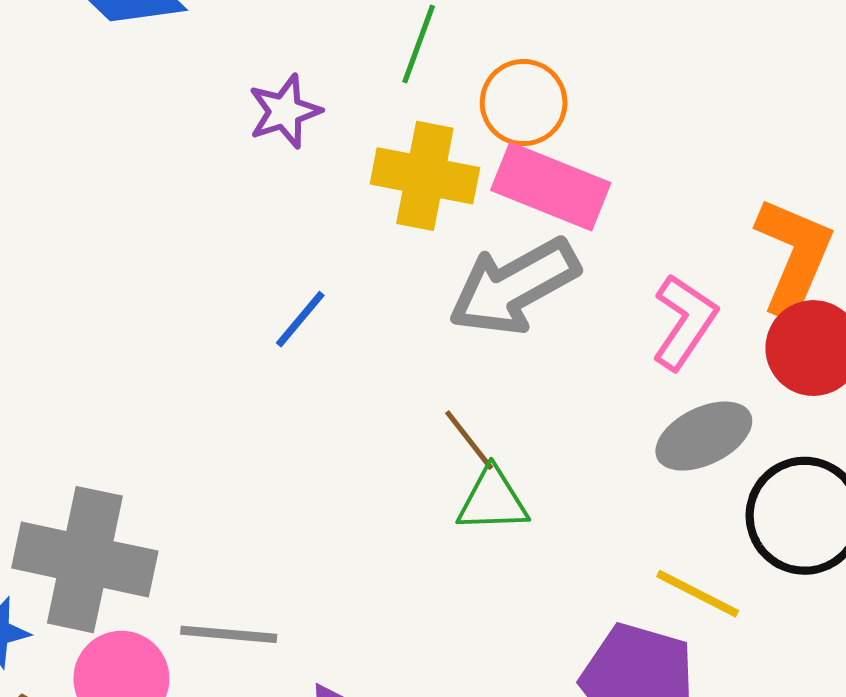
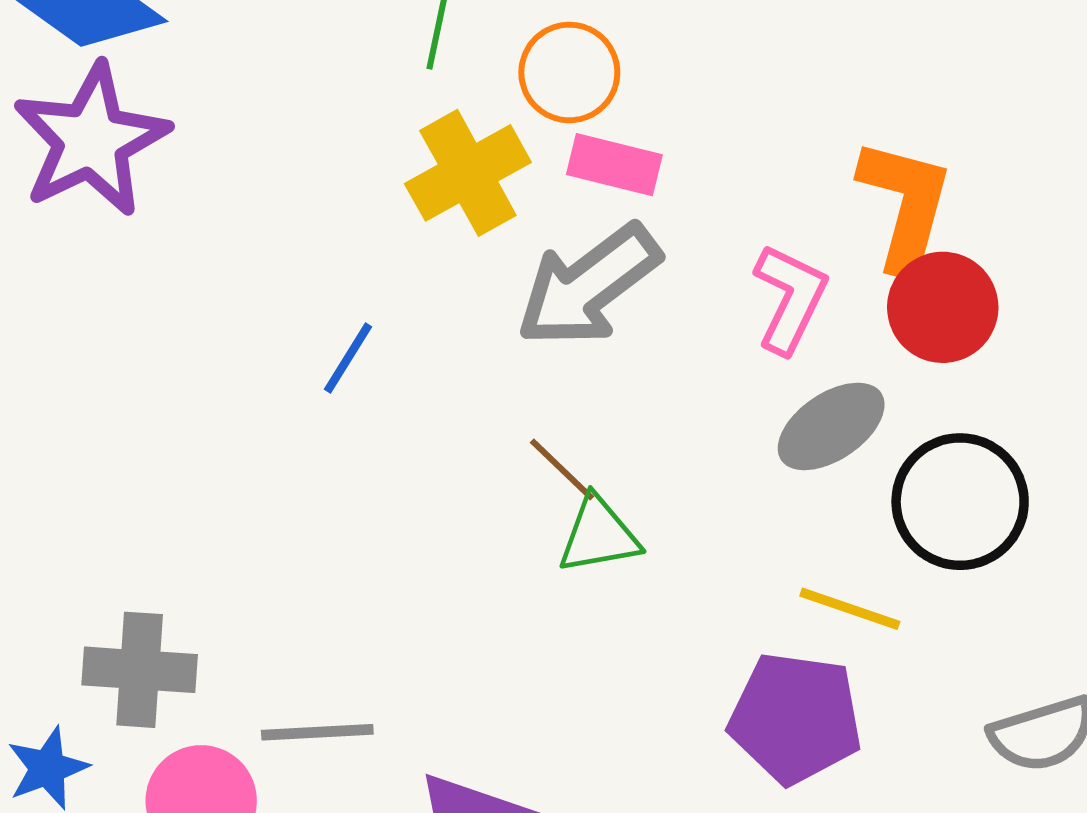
purple star: (285, 111) -> (91, 140), moved, size x1.8
yellow cross: (425, 176) -> (468, 173), turned -32
pink rectangle: (551, 186) -> (614, 165), size x0.7
gray cross: (85, 560) -> (140, 670), size x0.7

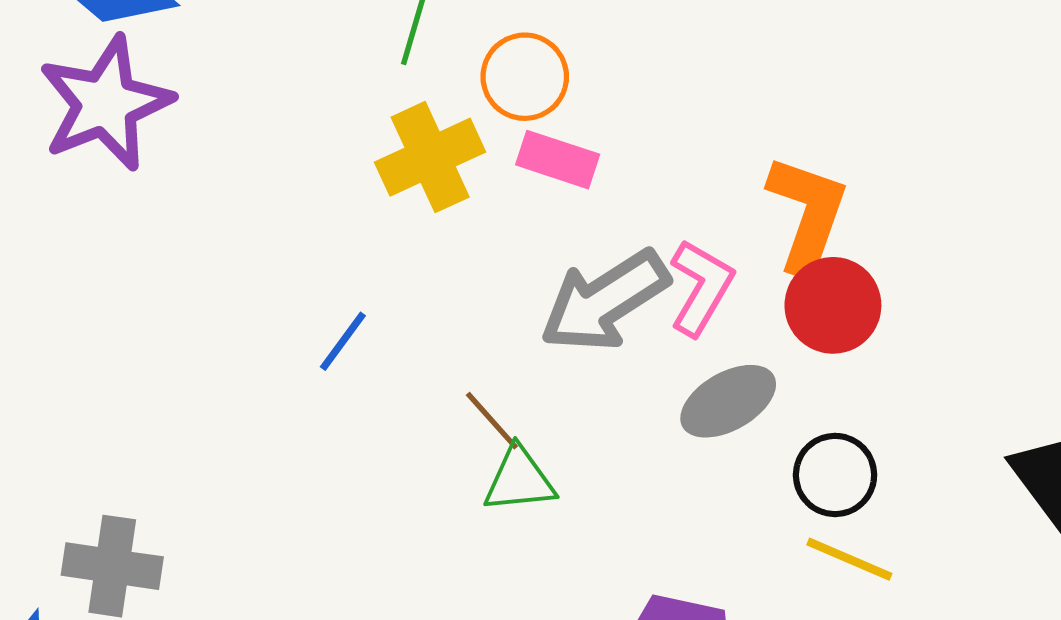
gray arrow: (588, 286) -> (605, 301), moved
blue line: (348, 358) -> (343, 341), moved
black circle: (960, 502) -> (835, 475), size x0.7
yellow line: (850, 609) -> (849, 559), moved

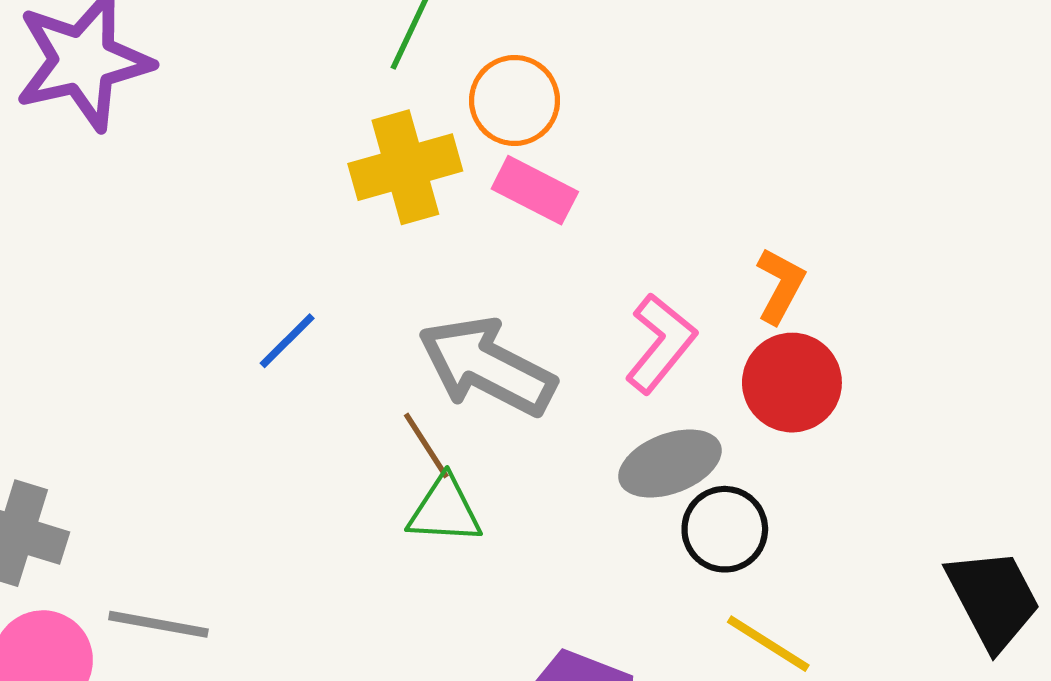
orange L-shape: (807, 214) -> (780, 286), size x0.6
gray arrow: (605, 301) -> (487, 366), moved, turned 51
black circle: (835, 475) -> (725, 529), moved

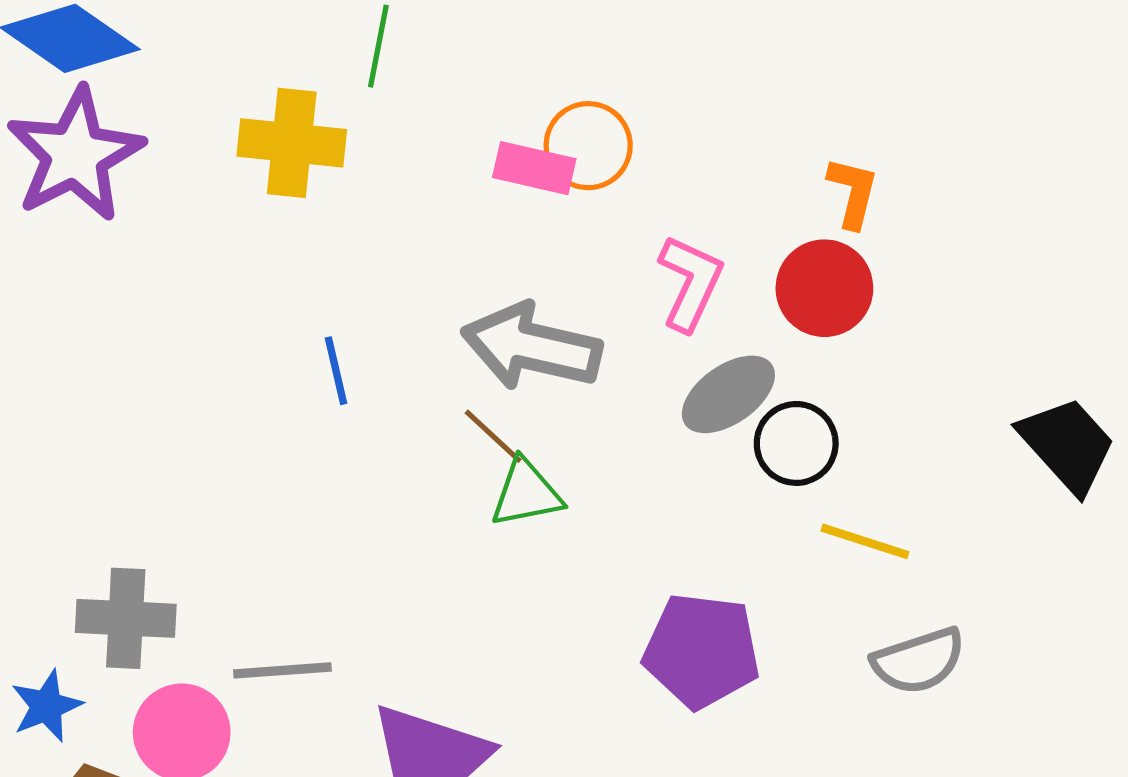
orange circle: (515, 100) -> (588, 146), moved
yellow cross: (405, 167) -> (292, 143), moved, turned 36
orange L-shape: (780, 286) -> (853, 192), moved
blue line: (287, 341) -> (336, 371), turned -44

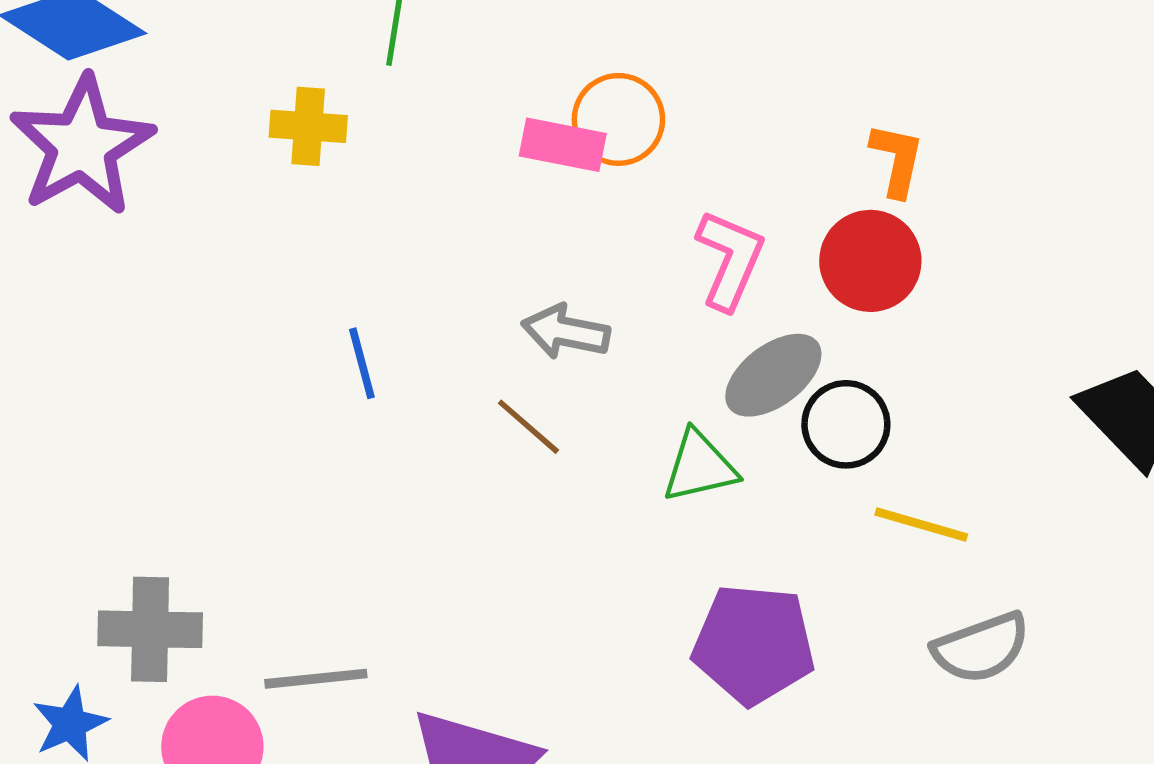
yellow cross: (292, 143) -> (308, 126), size x0.7
gray arrow: (531, 347) -> (566, 332), size x0.6
green triangle: (526, 493) -> (699, 467), moved

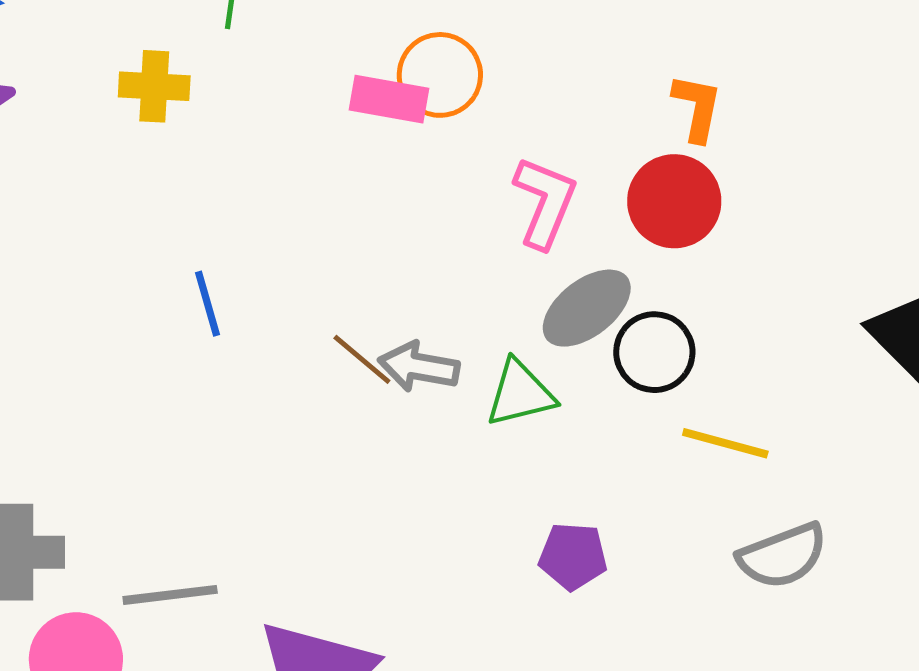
gray arrow: (566, 332) -> (419, 367), moved
purple pentagon: (754, 644) -> (573, 556), size x0.6

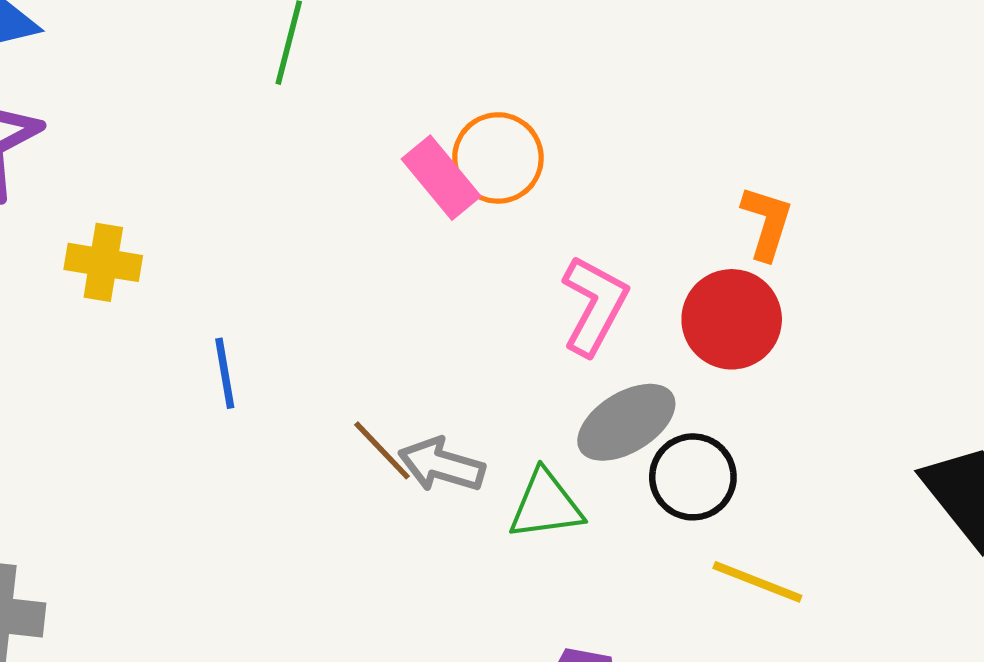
yellow cross: (154, 86) -> (103, 262), moved
pink rectangle: (389, 99) -> (441, 178), turned 34

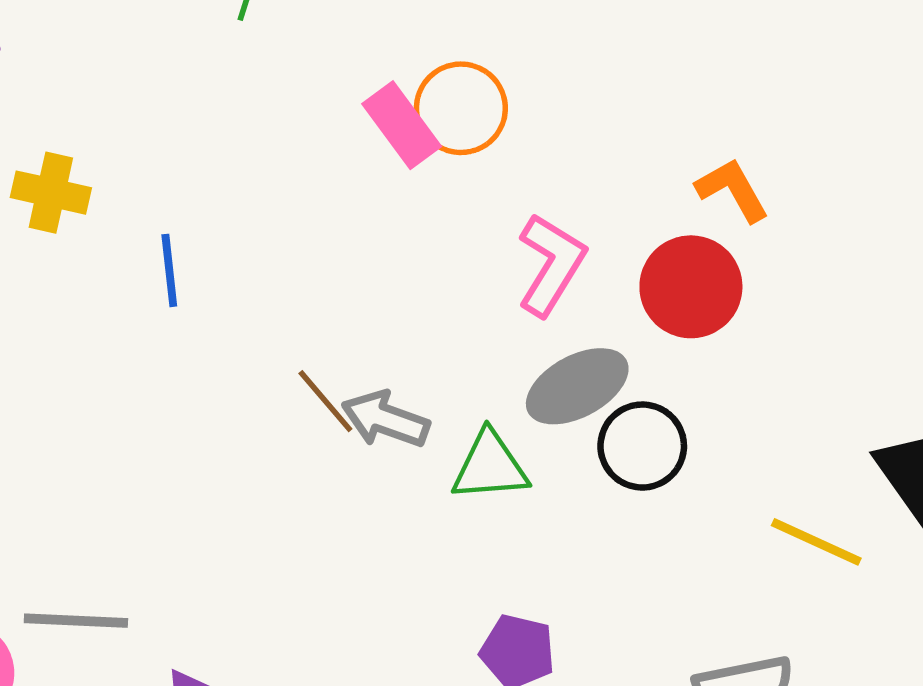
orange L-shape: (767, 223) -> (732, 190), turned -50
blue line: (225, 373) -> (169, 270), moved
yellow line: (757, 582) -> (816, 542), moved

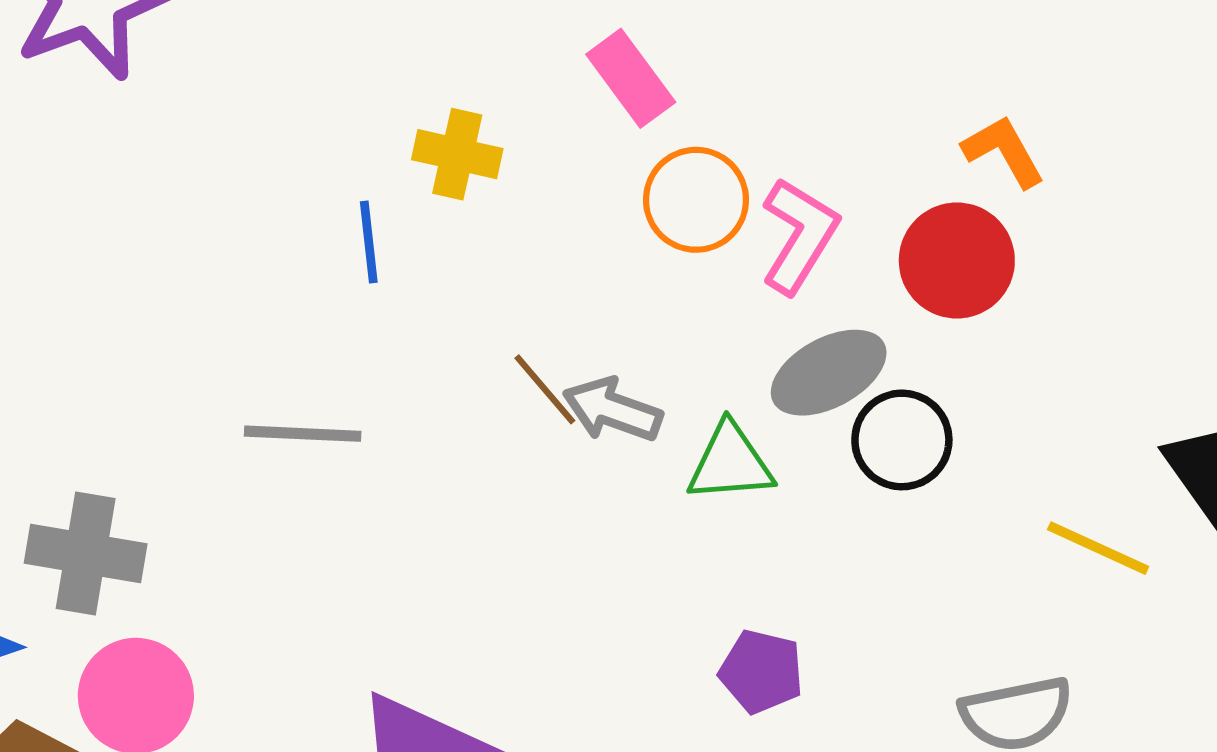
orange circle: (461, 108) -> (696, 200), moved
yellow cross: (51, 193) -> (457, 154), moved
gray line: (76, 621) -> (303, 434), moved

